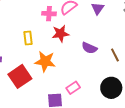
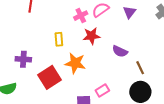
pink cross: (49, 14) -> (81, 16), turned -32
brown line: (115, 55) -> (140, 68), moved

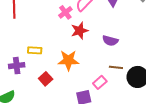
yellow rectangle: (59, 39) -> (35, 50), moved, turned -72
brown line: (140, 68) -> (116, 67), moved, turned -48
red square: (49, 77) -> (46, 79), size x0.6

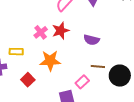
pink cross: (65, 12) -> (41, 32), moved

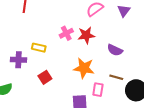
orange star: (50, 61) -> (84, 68), moved
pink rectangle: (82, 82) -> (98, 90), turned -48

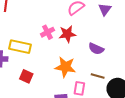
yellow rectangle: (39, 48) -> (20, 47), size x1.5
red square: (45, 77) -> (26, 76), turned -32

